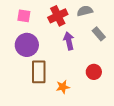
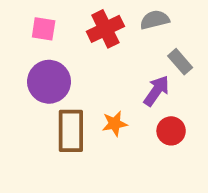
purple arrow: (69, 41) -> (156, 91), moved, turned 48
orange star: (63, 87) -> (115, 124), moved

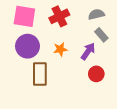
gray semicircle: (155, 20) -> (96, 14), moved
pink square: (44, 29) -> (24, 16), size x1.6
orange star: (115, 124) -> (60, 49), moved

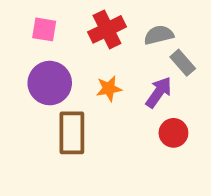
gray semicircle: (96, 14) -> (159, 35), moved
pink square: (24, 16) -> (44, 29), size x0.6

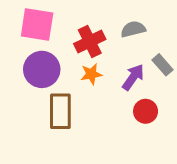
pink square: (44, 29) -> (37, 25), size x1.6
red cross: (107, 29) -> (90, 42), moved
gray rectangle: (183, 63) -> (163, 65), moved

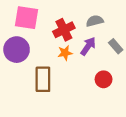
purple circle: (42, 69) -> (17, 50), moved
purple arrow: (133, 77) -> (88, 46), moved

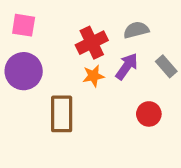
pink square: (26, 18) -> (24, 25), moved, size x0.7

